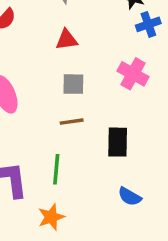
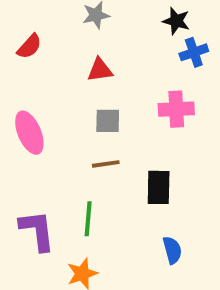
pink cross: (133, 74) -> (176, 109), turned -32
blue semicircle: (130, 197) -> (172, 250), turned -135

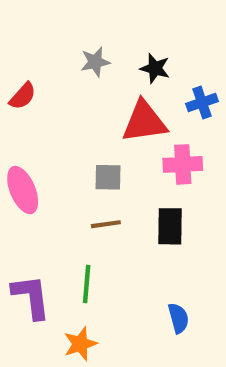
black star: (176, 21) -> (155, 68), moved
red triangle: (100, 70) -> (144, 122), moved, size x1.6
black rectangle: (159, 187) -> (170, 226), moved

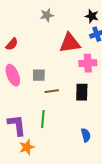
black star: (155, 68) -> (92, 16), moved
red semicircle: (23, 96) -> (12, 44), moved
gray square: (108, 177) -> (39, 75), moved
orange star: (80, 344) -> (27, 147), moved

